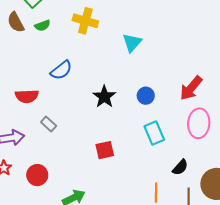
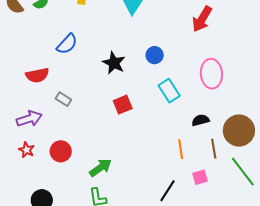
red arrow: (191, 88) -> (202, 19), moved
red square: (105, 150) -> (123, 105), moved
black semicircle: (180, 167) -> (200, 120), turned -138

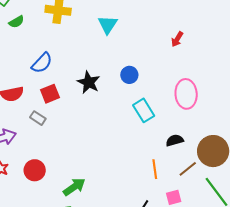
red arrow: (202, 19) -> (177, 39), size x0.6
red square: (123, 105) -> (50, 94), moved
brown line: (214, 149) -> (188, 169), turned 60

